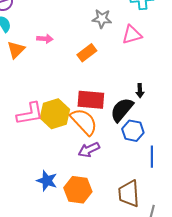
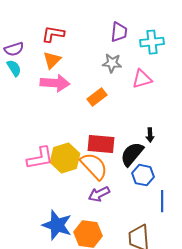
pink arrow: (45, 39) -> (55, 83), size x1.8
orange triangle: (16, 50) -> (52, 60), moved
blue star: (47, 181) -> (57, 225), size x1.4

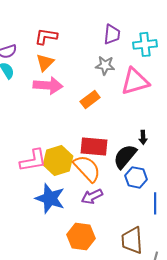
pink triangle: (142, 79) -> (135, 81), size x1.4
blue star: (57, 225) -> (50, 198), moved

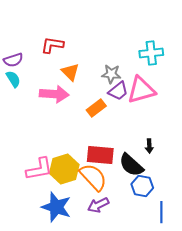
purple trapezoid: (112, 34) -> (118, 91), moved, turned 45
orange triangle: (45, 62) -> (70, 72), moved, turned -30
black semicircle: (125, 156) -> (131, 165), turned -88

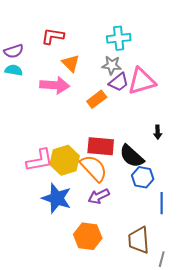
cyan cross: (151, 53) -> (119, 38), moved
cyan semicircle: (13, 79) -> (14, 70), turned -48
black arrow: (149, 146) -> (158, 132), moved

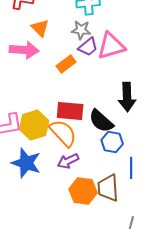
black arrow: (158, 132) -> (127, 97), size x2.0
orange hexagon: (88, 236) -> (83, 191), moved
brown trapezoid: (139, 240) -> (108, 188), moved

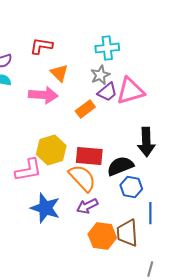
gray star: (81, 30) -> (100, 75), turned -30
black semicircle: (101, 121) -> (120, 166), turned 116
yellow hexagon: (34, 125) -> (51, 150), moved

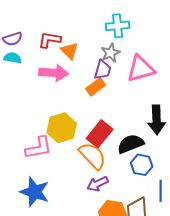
red L-shape: (41, 46) -> (50, 40), moved
purple trapezoid: (107, 92) -> (103, 70), moved, turned -35
red rectangle: (89, 156) -> (100, 134), turned -56
blue star: (45, 208) -> (35, 192), moved

